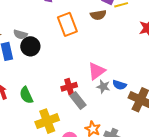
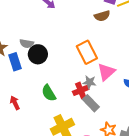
orange rectangle: (67, 24) -> (87, 52), moved
gray star: (103, 87) -> (89, 82), moved
green semicircle: (26, 95) -> (49, 93), moved

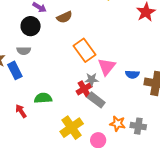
brown semicircle: (102, 16) -> (64, 17), moved
black circle: (38, 54) -> (31, 26), moved
green semicircle: (49, 93) -> (43, 98), moved, turned 126

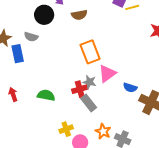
green semicircle: (43, 98) -> (46, 95), moved
yellow cross: (72, 128) -> (66, 129), moved, size x0.6

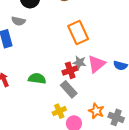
pink triangle: (107, 74) -> (96, 64), moved
gray rectangle: (89, 103) -> (69, 89), moved

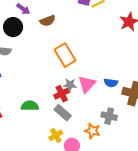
gray cross: (116, 117) -> (109, 116), moved

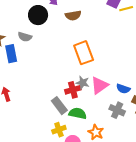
green semicircle: (30, 106) -> (78, 113), moved
gray rectangle: (63, 113) -> (59, 106), moved
gray cross: (109, 116) -> (117, 110), moved

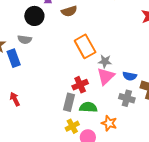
gray star: (83, 83) -> (105, 61), moved
gray rectangle: (59, 106) -> (69, 102), turned 60

